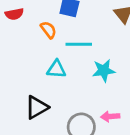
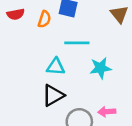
orange semicircle: (48, 30) -> (44, 19), moved, turned 56
black triangle: (37, 107) -> (53, 95), moved

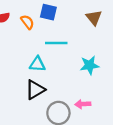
orange semicircle: (44, 19) -> (27, 22), turned -56
cyan star: (101, 68) -> (89, 65), moved

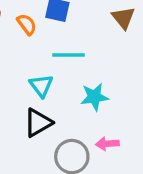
cyan triangle: (37, 64) -> (41, 86), turned 49
cyan star: (89, 65) -> (94, 97), moved

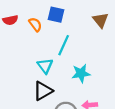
cyan line: (69, 55) -> (64, 45), turned -66

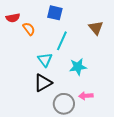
brown triangle: (101, 20) -> (96, 28), moved
orange semicircle: (35, 24) -> (29, 29), moved

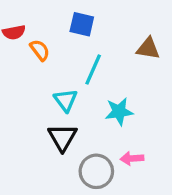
brown triangle: (96, 28) -> (148, 48), turned -42
black triangle: (43, 83) -> (62, 137), turned -30

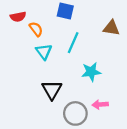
cyan triangle: (66, 100) -> (44, 52), moved

